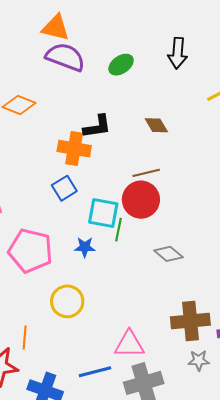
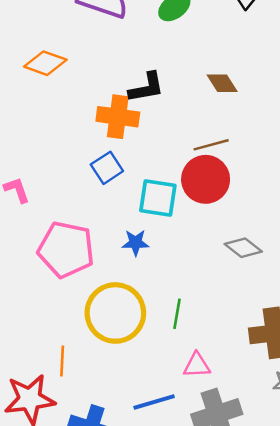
green line: (119, 230) -> (177, 314), moved
yellow circle: (67, 301) -> (115, 313), size x1.4
pink triangle: (129, 344) -> (197, 365), size x0.7

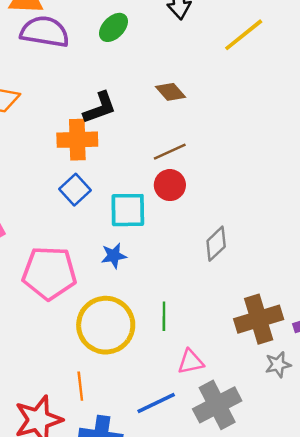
red circle: (206, 179) -> (170, 185), size x0.7
gray diamond: (243, 248) -> (216, 244), turned -72
orange line: (62, 361) -> (80, 386), moved

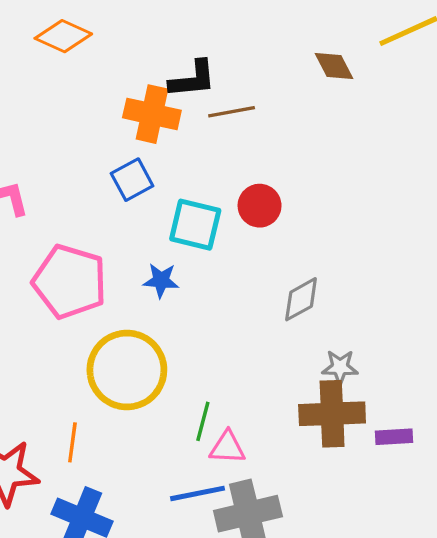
brown diamond: (171, 92) -> (334, 66), moved
brown line: (170, 152) -> (232, 112), moved
green line: (164, 316) -> (203, 421), moved
gray star: (278, 365) -> (340, 367), moved
blue line: (156, 403) -> (198, 493), moved

